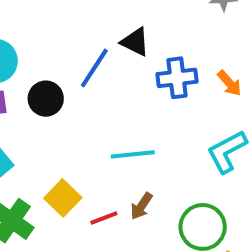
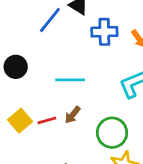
black circle: (46, 99) -> (16, 67), moved
yellow square: (63, 198) -> (20, 121), moved

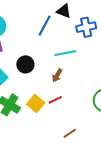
cyan line: (70, 80) -> (65, 53), moved
brown arrow: (73, 115) -> (57, 75), moved

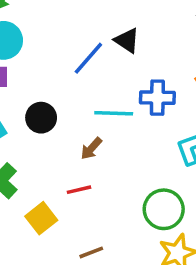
blue cross: (86, 27) -> (157, 98), moved
yellow square: (36, 103) -> (41, 218), moved

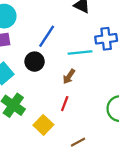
blue line: (88, 58) -> (47, 36), moved
red line: (79, 190) -> (65, 104), turned -48

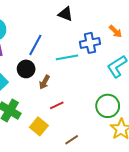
brown arrow: (69, 77) -> (44, 82), moved
red line: (65, 104) -> (57, 105), turned 48

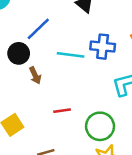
brown arrow: (44, 82) -> (35, 75), turned -72
red line: (57, 105) -> (62, 111), moved

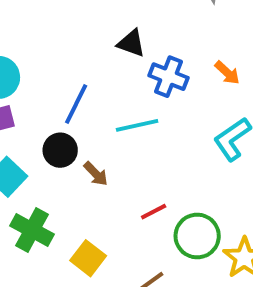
blue cross: (103, 47) -> (169, 77), moved, turned 35
green circle: (100, 126) -> (197, 236), moved

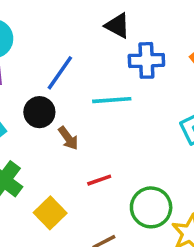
blue cross: (169, 77) -> (146, 60), turned -32
red line: (154, 212) -> (99, 180), moved

